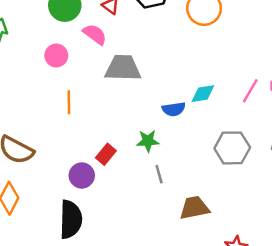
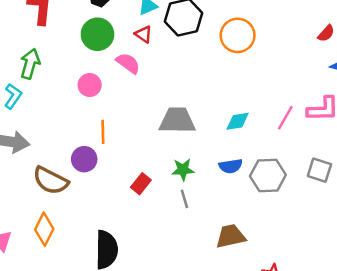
gray trapezoid: (123, 68) -> (177, 120), moved
blue semicircle: (174, 109) -> (231, 166), moved
gray line: (159, 174) -> (184, 199), moved
purple circle: (82, 175) -> (84, 159), moved

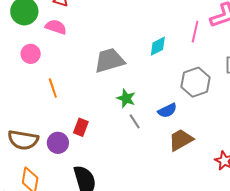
purple circle: (84, 159) -> (58, 143), moved
blue semicircle: (231, 166) -> (167, 110), moved
green star: (183, 170) -> (126, 98), turned -30
red rectangle: (141, 184) -> (81, 127), moved

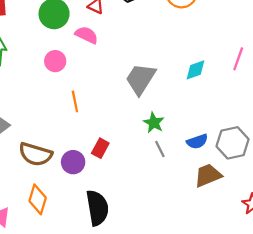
gray trapezoid: (109, 60) -> (141, 79), turned -48
gray hexagon: (195, 82) -> (233, 143), moved

